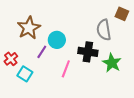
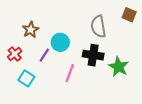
brown star: (29, 28) -> (31, 30), size x0.7
gray semicircle: (104, 30) -> (98, 26), moved
red cross: (11, 59) -> (15, 54), moved

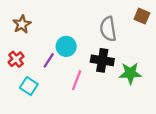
brown star: (31, 30) -> (22, 24), moved
green star: (119, 67) -> (130, 73), turned -30

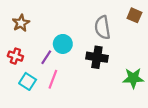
red cross: (16, 59) -> (15, 56), turned -32
green star: (130, 73) -> (133, 78), moved
pink line: (77, 80) -> (53, 79), moved

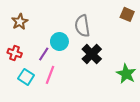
gray semicircle: (102, 27) -> (82, 26), moved
black cross: (97, 57) -> (92, 54), turned 36
green star: (133, 78) -> (126, 74), turned 30

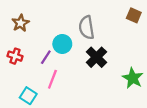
cyan square: (26, 77) -> (28, 96), moved

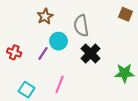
brown star: (21, 23) -> (45, 16), moved
green star: (133, 78) -> (125, 73), turned -30
pink line: (52, 79) -> (60, 84), moved

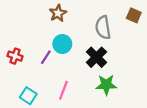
brown star: (45, 16) -> (58, 13), moved
gray semicircle: (81, 26) -> (103, 27), moved
green star: (125, 73) -> (106, 85), moved

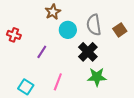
brown square: (134, 15) -> (120, 30), moved, turned 32
cyan circle: (62, 44) -> (68, 30), moved
red cross: (15, 56) -> (14, 35), moved

